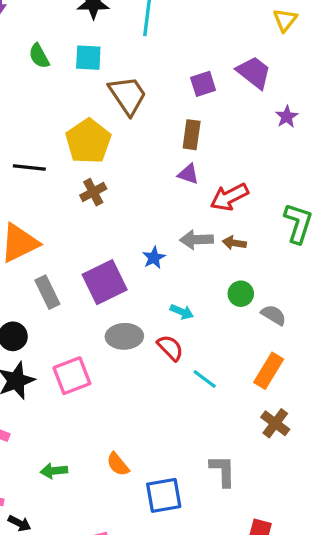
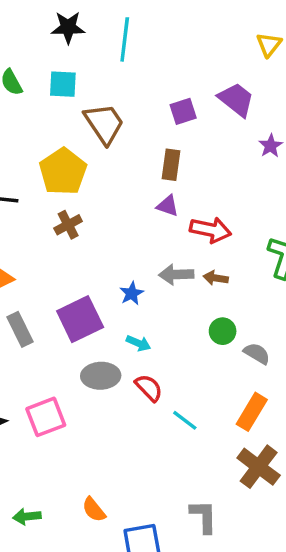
red arrow: (229, 197) -> (211, 230), turned -141
cyan arrow: (182, 312) -> (138, 343), moved
brown cross: (275, 423) -> (259, 467), size x1.4

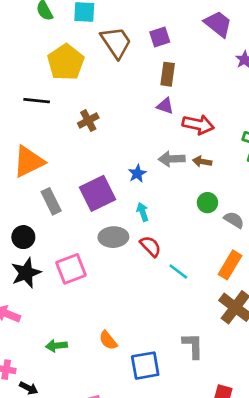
purple square: (183, 111) -> (160, 37), moved
yellow pentagon: (63, 172) -> (66, 62), moved
cyan arrow: (138, 343) -> (143, 212), turned -132

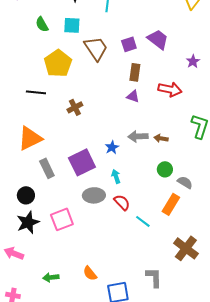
purple trapezoid: (218, 24) -> (158, 39), moved
red arrow: (198, 124) -> (170, 89), moved
orange rectangle: (230, 265) -> (171, 204), moved

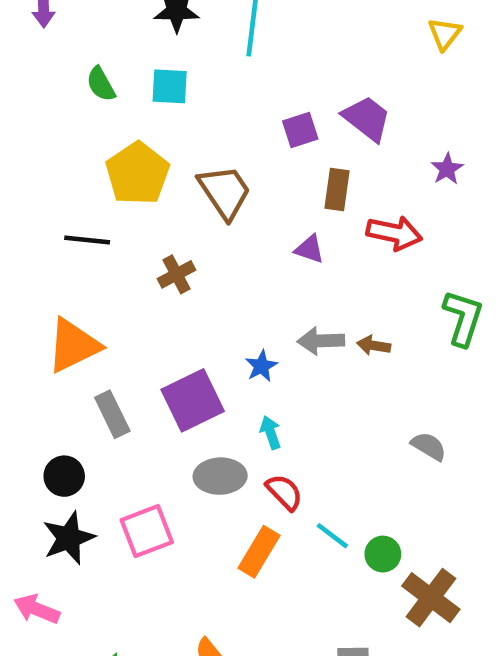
brown trapezoid: (96, 48) -> (225, 192), moved
brown rectangle: (135, 72) -> (337, 190), moved
green circle: (165, 169) -> (383, 554), moved
orange rectangle: (171, 204) -> (259, 552), moved

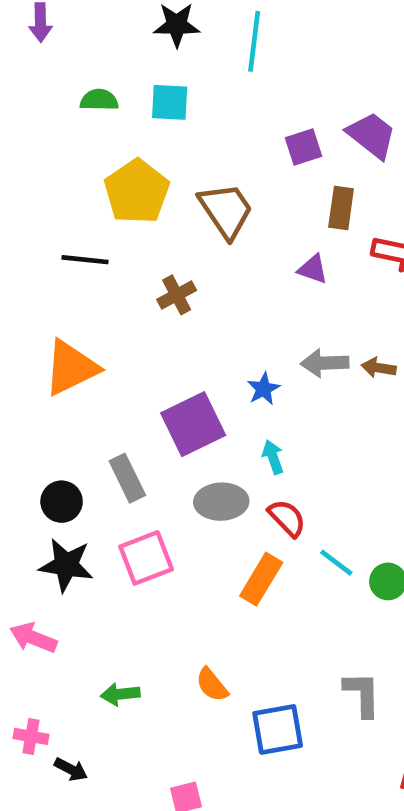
green semicircle: (101, 84) -> (99, 100), turned 120
gray rectangle: (112, 414) -> (127, 478), moved
black star: (69, 538) -> (66, 565), turned 30

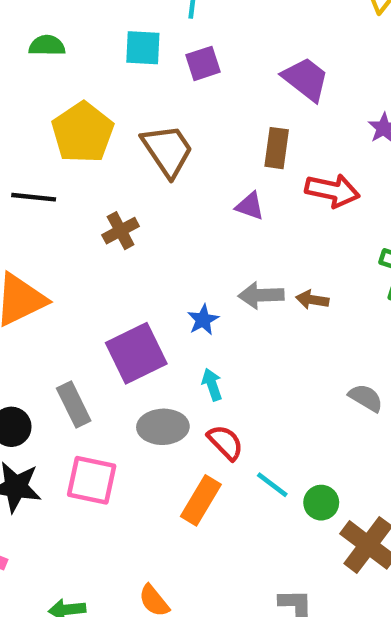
cyan square: (170, 102) -> (143, 48), moved
purple square: (303, 147) -> (203, 63), moved
pink square: (146, 558) -> (92, 480), turned 33

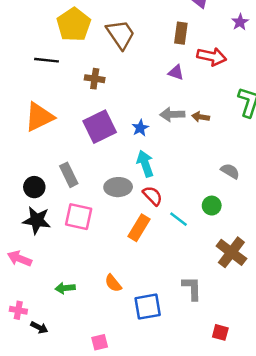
purple triangle: (250, 206) -> (176, 73), moved
brown cross: (121, 231) -> (95, 79), turned 36
purple square: (136, 353) -> (100, 127), moved
cyan arrow: (212, 384) -> (145, 164), size x1.5
green circle: (321, 503) -> (212, 206), moved

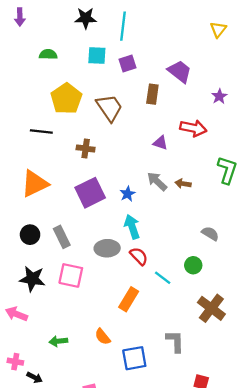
brown rectangle: (181, 33) -> (152, 94), moved
gray arrow: (172, 114) -> (157, 181), turned 45
black circle: (34, 187) -> (30, 235), moved
orange rectangle: (139, 228) -> (129, 299), moved

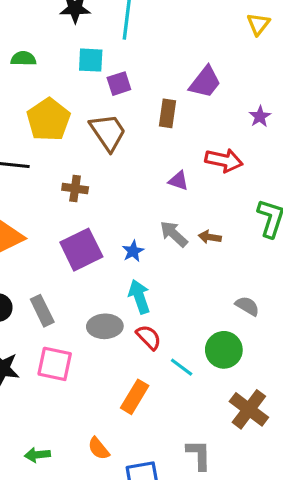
purple square: (128, 63) -> (119, 84), moved
purple trapezoid: (180, 71) -> (205, 82), turned 90
green circle: (193, 265) -> (224, 350), size x1.5

